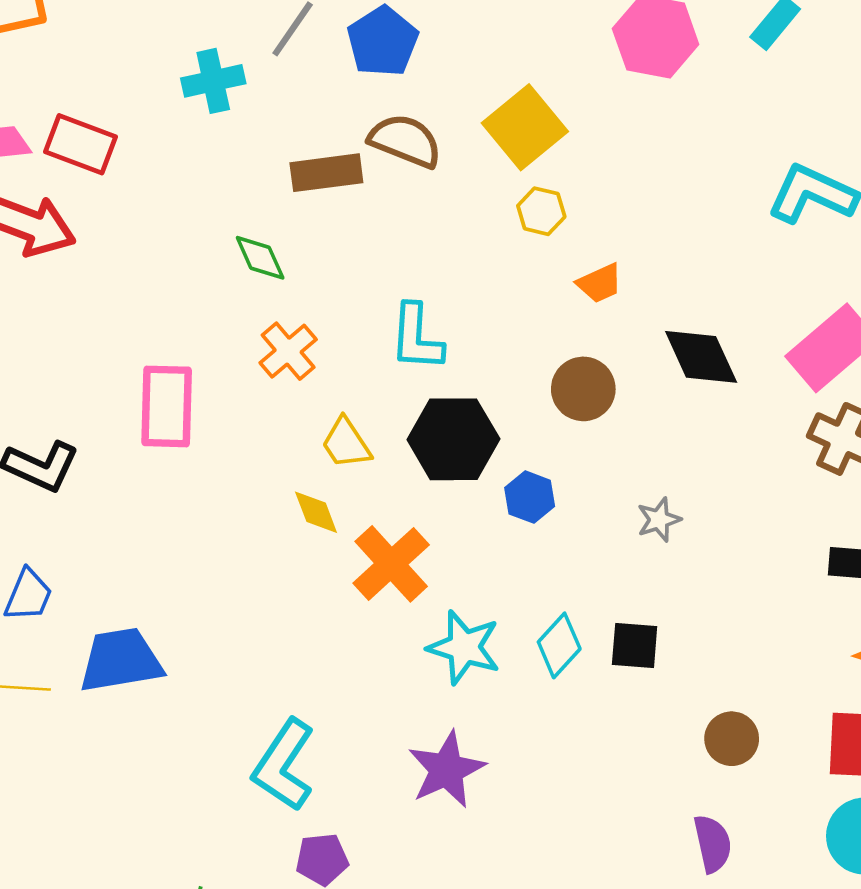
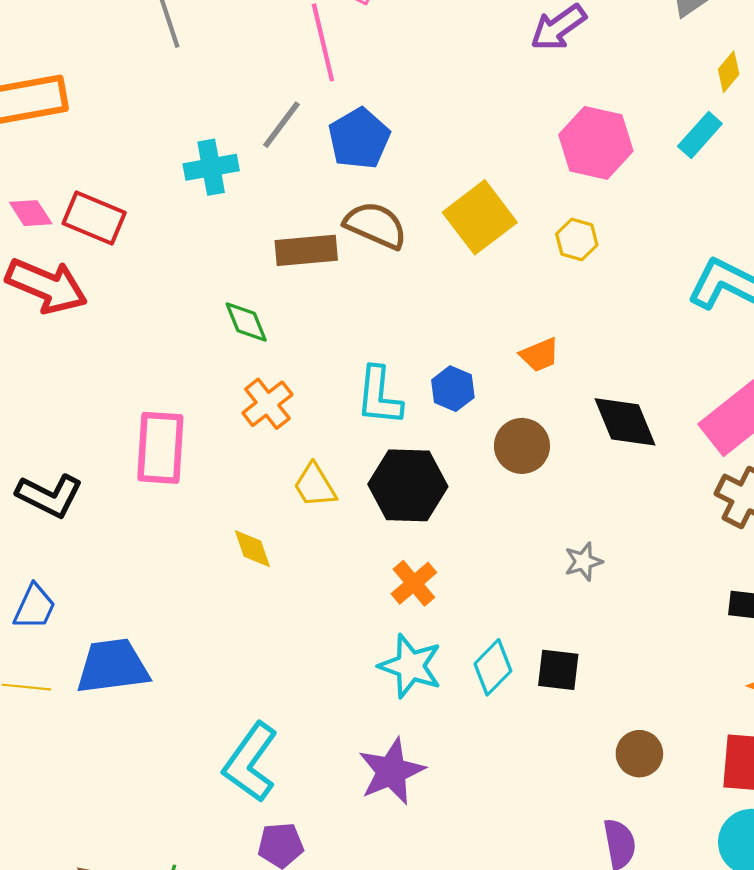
yellow hexagon: (541, 211) -> (577, 240), moved
blue hexagon: (530, 497) -> (453, 389), moved
yellow diamond: (316, 512) -> (252, 549), moved
orange cross: (391, 564) -> (414, 583), moved, size x0.7

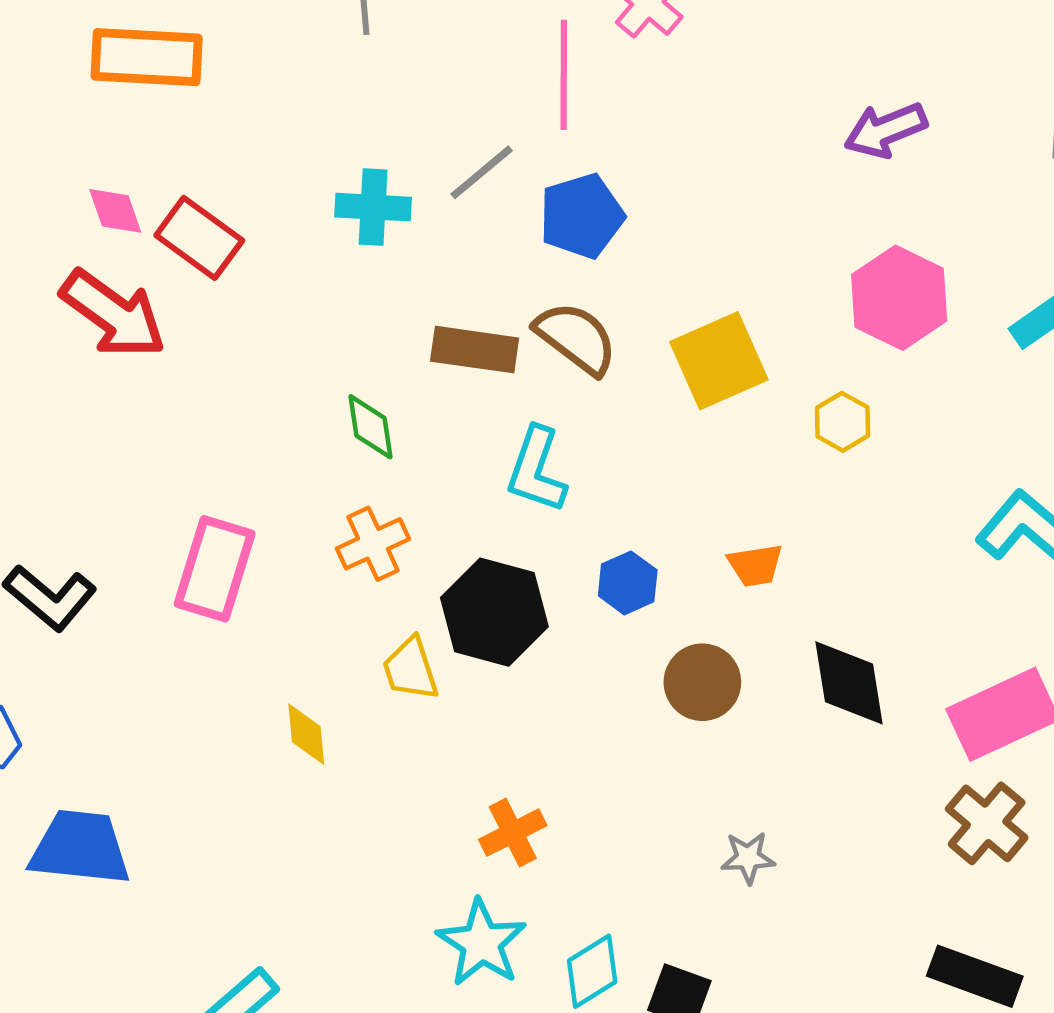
cyan L-shape: (379, 396) -> (537, 470), moved
black hexagon: (408, 485) -> (494, 612), moved

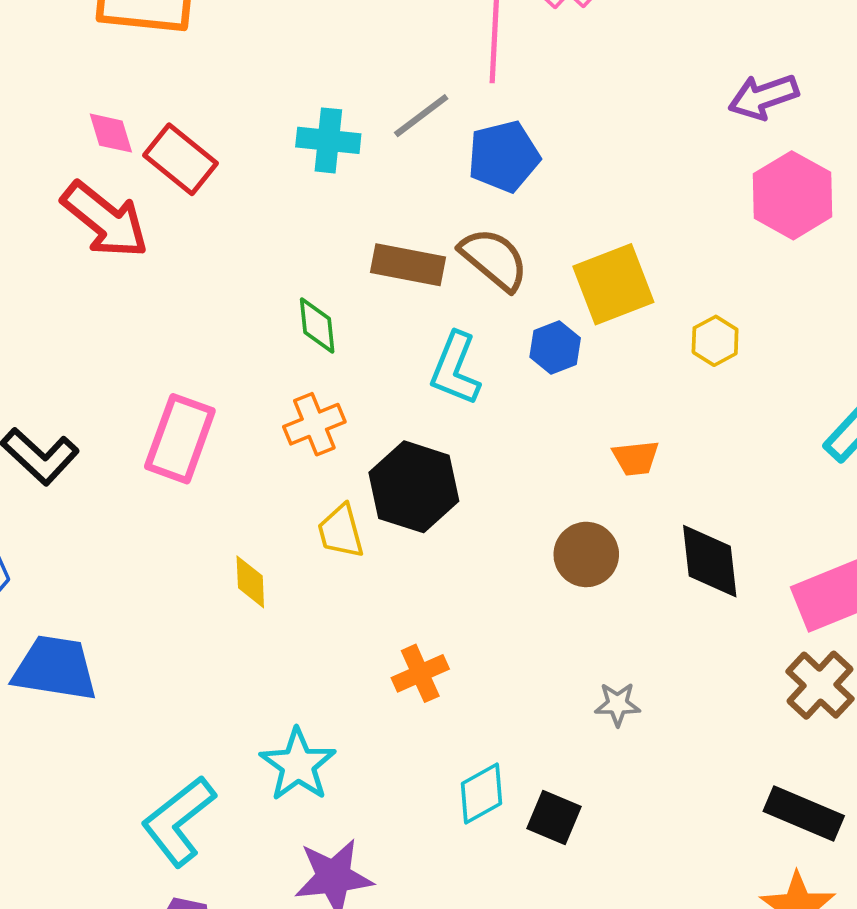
pink hexagon: (899, 298) -> (792, 195), moved
blue hexagon: (628, 583) -> (555, 348), moved
cyan star: (481, 943) -> (298, 765), moved

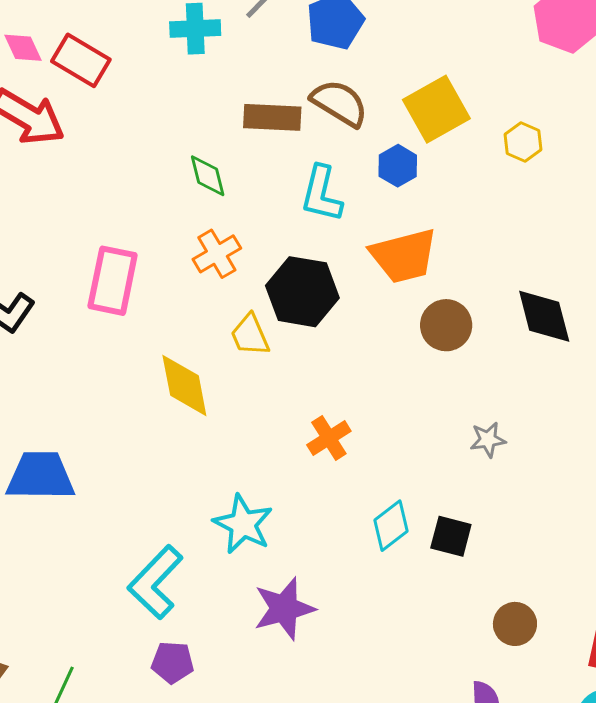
orange trapezoid: (636, 458) -> (404, 256), moved, size x1.8
yellow diamond: (250, 582) -> (184, 385), size x1.6

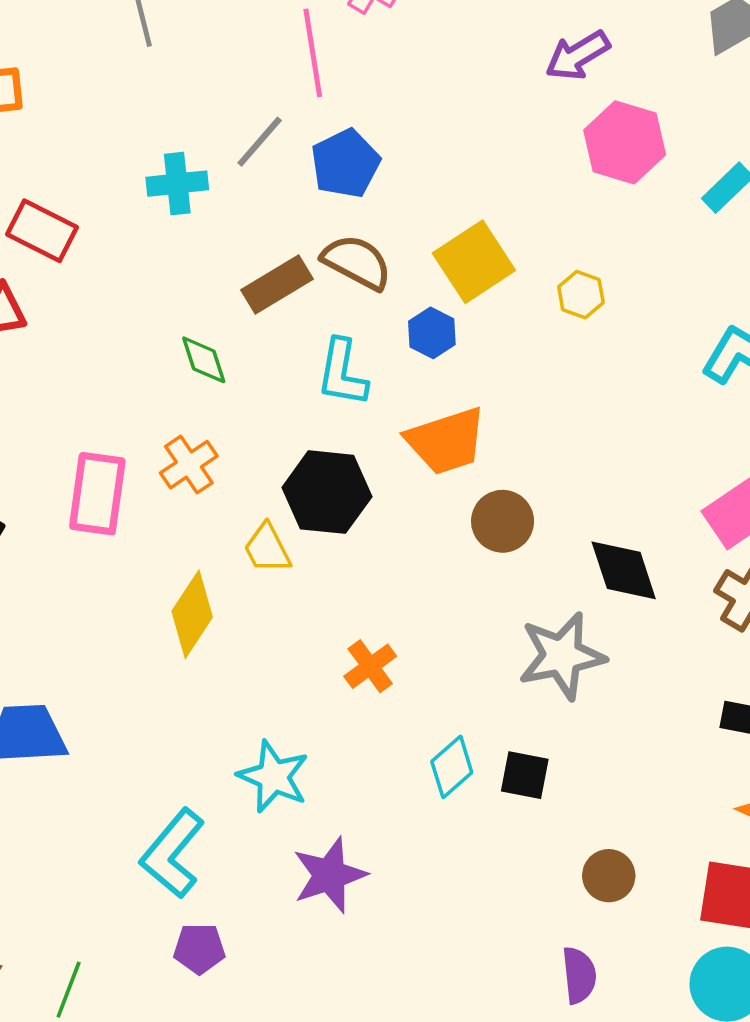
brown rectangle: (272, 117) -> (277, 284), turned -30
orange cross: (217, 254) -> (189, 465), moved
black diamond: (544, 316) -> (624, 570), moved
yellow diamond: (184, 385) -> (192, 614), turned 48
gray star: (488, 440) -> (562, 656), size x2.0

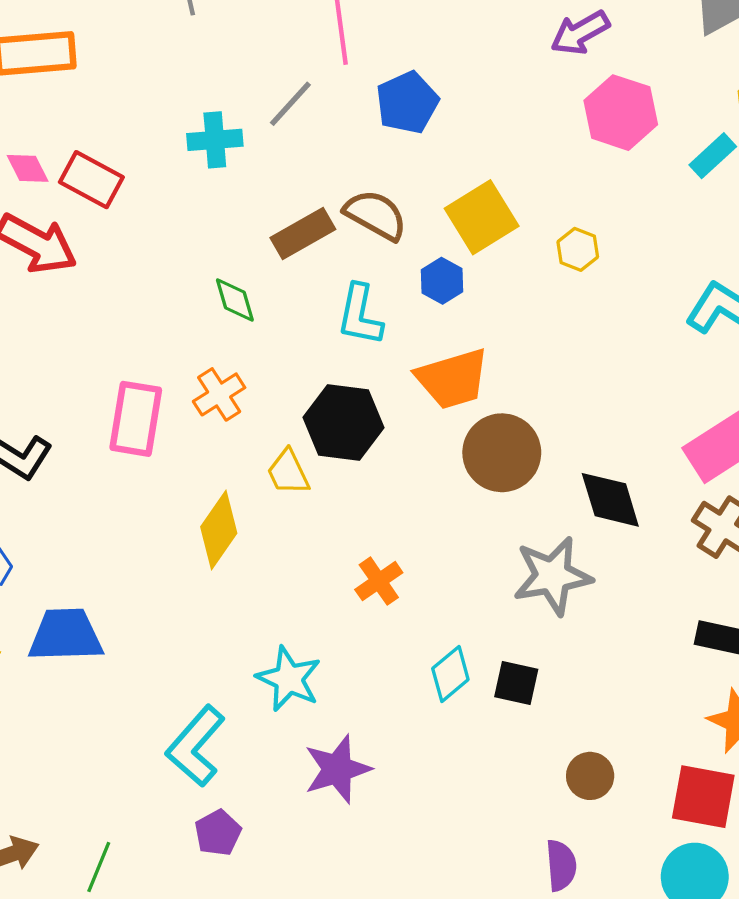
blue pentagon: (345, 164) -> (407, 102), moved
brown circle: (503, 521) -> (502, 453), size x1.4
purple pentagon: (199, 949) -> (218, 833), turned -30

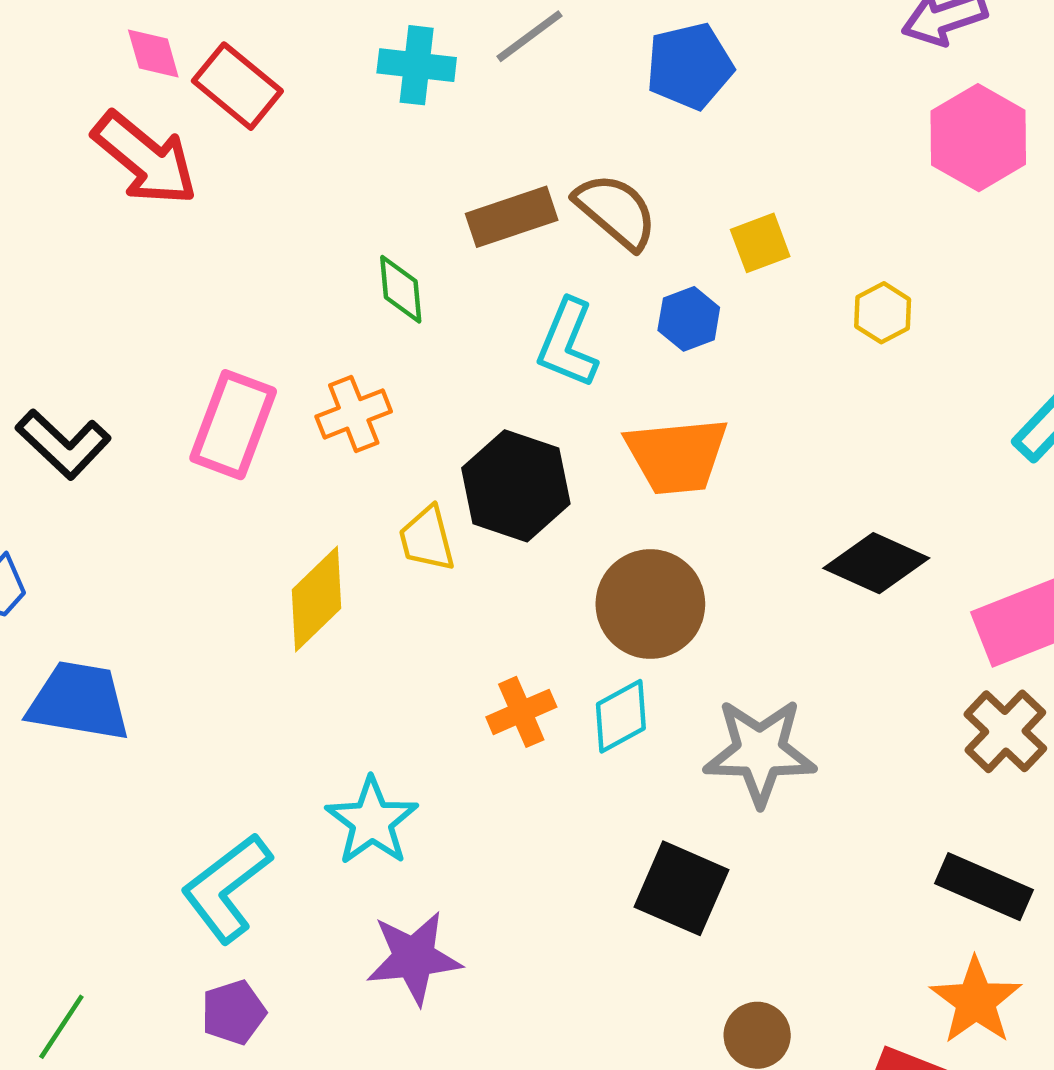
yellow square: (482, 217) -> (760, 243), size x0.6
brown circle: (502, 453) -> (650, 604), moved
black diamond: (610, 500) -> (876, 563), moved, turned -60
cyan diamond: (450, 674) -> (621, 716), moved
black square: (516, 683) -> (681, 888), size x1.4

